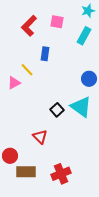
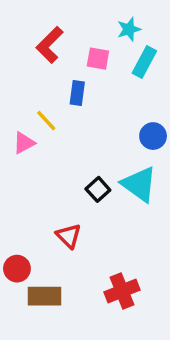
cyan star: (88, 11) -> (129, 29), moved
pink square: (57, 22) -> (98, 59), moved
red cross: (61, 174) -> (122, 291), moved

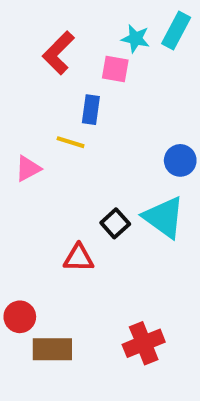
cyan star: (129, 29) -> (136, 39), moved, turned 30
cyan rectangle: (144, 62) -> (176, 30), moved
yellow line: (46, 121) -> (71, 142), moved, turned -30
red triangle: (69, 236) -> (79, 258), moved, turned -44

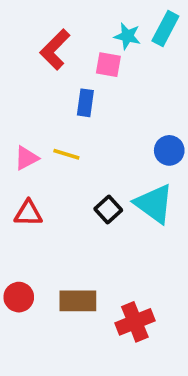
yellow line: (71, 142) -> (66, 154), moved
red triangle: (79, 258) -> (28, 213), moved
brown rectangle: (52, 349) -> (78, 301), moved

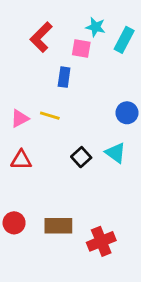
cyan rectangle: (165, 29) -> (124, 40), moved
cyan triangle: (154, 204) -> (116, 153), size x0.7

